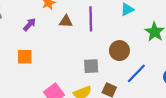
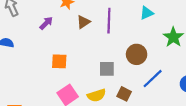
brown triangle: (66, 21) -> (83, 22), turned -40
orange square: (25, 57) -> (59, 61), moved

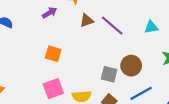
purple line: (109, 21) -> (112, 26), turned -65
gray square: (107, 69) -> (109, 74), moved

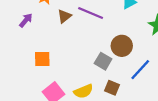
gray square: (109, 74) -> (103, 61), turned 35

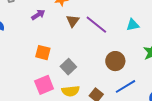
brown triangle: (64, 16) -> (73, 21), turned -32
gray square: (103, 61) -> (68, 67), moved

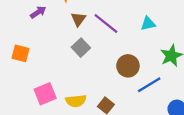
orange square: (43, 53) -> (20, 53), moved
gray square: (68, 67) -> (81, 48), moved
blue line: (125, 86) -> (149, 85), moved

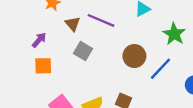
purple arrow: (38, 12) -> (39, 40), moved
orange square: (20, 53) -> (43, 66), moved

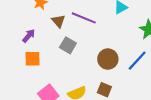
brown circle: (134, 56) -> (108, 59), moved

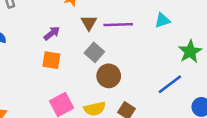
purple line: (84, 18) -> (118, 25), turned -35
brown circle: (108, 59) -> (109, 76), moved

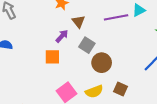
purple line: (118, 25) -> (116, 17), moved
purple arrow: (52, 33) -> (62, 36), moved

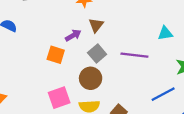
purple line: (116, 17) -> (134, 55), moved
brown circle: (102, 63) -> (91, 78), moved

